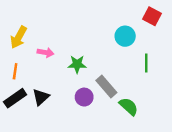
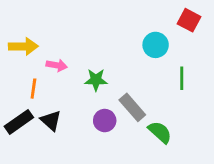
yellow arrow: (19, 37) -> (23, 46), turned -120
orange line: (15, 71) -> (33, 89), moved
black triangle: (41, 97) -> (51, 121), turned -36

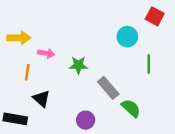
purple circle: (105, 121) -> (86, 120), moved
black rectangle: (19, 122) -> (15, 119), moved, turned 45

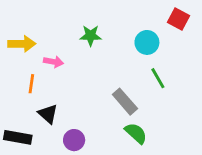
green line: (149, 64) -> (158, 78), moved, turned -30
green star: (78, 65) -> (91, 36), moved
green semicircle: (131, 108) -> (136, 133), moved
purple circle: (86, 120) -> (74, 140), moved

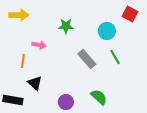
yellow arrow: (22, 44) -> (19, 15), moved
gray rectangle: (125, 102) -> (87, 59), moved
purple circle: (74, 140) -> (66, 102), moved

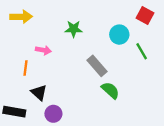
green line: (115, 57) -> (142, 51), moved
green semicircle: (99, 97) -> (110, 90), moved
purple circle: (66, 102) -> (53, 114), moved

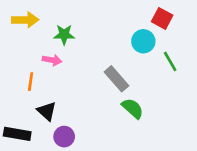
red square: (145, 16) -> (162, 18), moved
green star: (74, 29) -> (64, 35), moved

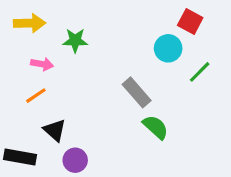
pink arrow: (52, 60) -> (42, 64), moved
green line: (170, 61) -> (200, 72), turned 75
orange line: (31, 82) -> (36, 96), turned 48

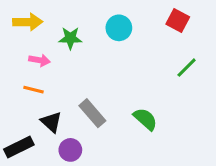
cyan circle: (168, 48) -> (119, 28), moved
gray rectangle: (137, 92) -> (92, 113), moved
orange line: (36, 96) -> (34, 90), turned 48
black rectangle: (20, 157) -> (19, 147), turned -36

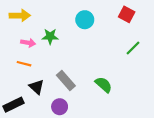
green star: (70, 38) -> (50, 36), moved
purple circle: (70, 150) -> (60, 107), moved

